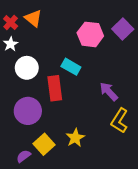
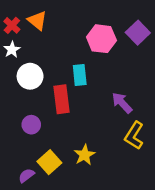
cyan rectangle: (71, 67) -> (80, 75), turned 54
purple circle: (28, 111) -> (31, 125), size x0.6

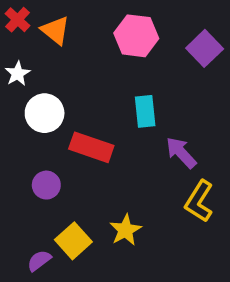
red cross: (12, 25) -> (18, 20), moved
pink hexagon: (101, 39) -> (136, 36), moved
cyan rectangle: (80, 75) -> (145, 111), moved
red rectangle: (62, 99) -> (91, 147), turned -64

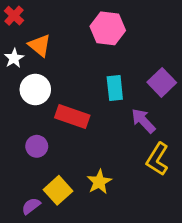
orange triangle: (55, 30) -> (40, 45), moved
purple square: (205, 48) -> (162, 82), moved

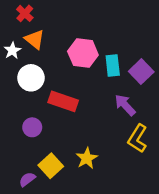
red cross: (14, 16) -> (25, 13), moved
pink hexagon: (108, 28) -> (83, 53), moved
cyan rectangle: (115, 88) -> (113, 65), moved

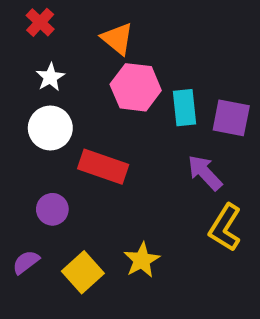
orange triangle: (35, 39) -> (117, 39), moved
white star: (12, 51) -> (50, 77), moved
purple square: (141, 72) -> (231, 118), turned -35
purple semicircle: (27, 179) -> (26, 262), moved

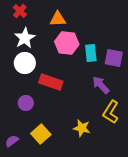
orange triangle: (117, 39) -> (58, 19), turned -42
white star: (50, 77) -> (25, 38), size x1.5
yellow star: (142, 260) -> (82, 128), moved, turned -30
purple semicircle: (26, 262) -> (12, 141), moved

